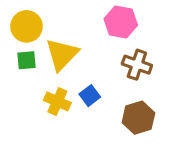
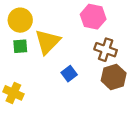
yellow cross: (57, 101) -> (13, 93), moved
brown hexagon: (138, 118) -> (114, 77), moved

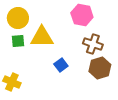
yellow triangle: (48, 42) -> (42, 37), turned 45

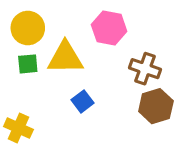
pink hexagon: (82, 15) -> (109, 28), moved
blue square: (61, 65) -> (82, 101), moved

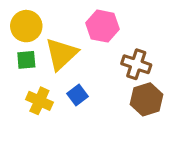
yellow triangle: (65, 58) -> (61, 54), turned -42
yellow cross: (18, 128) -> (39, 101), moved

